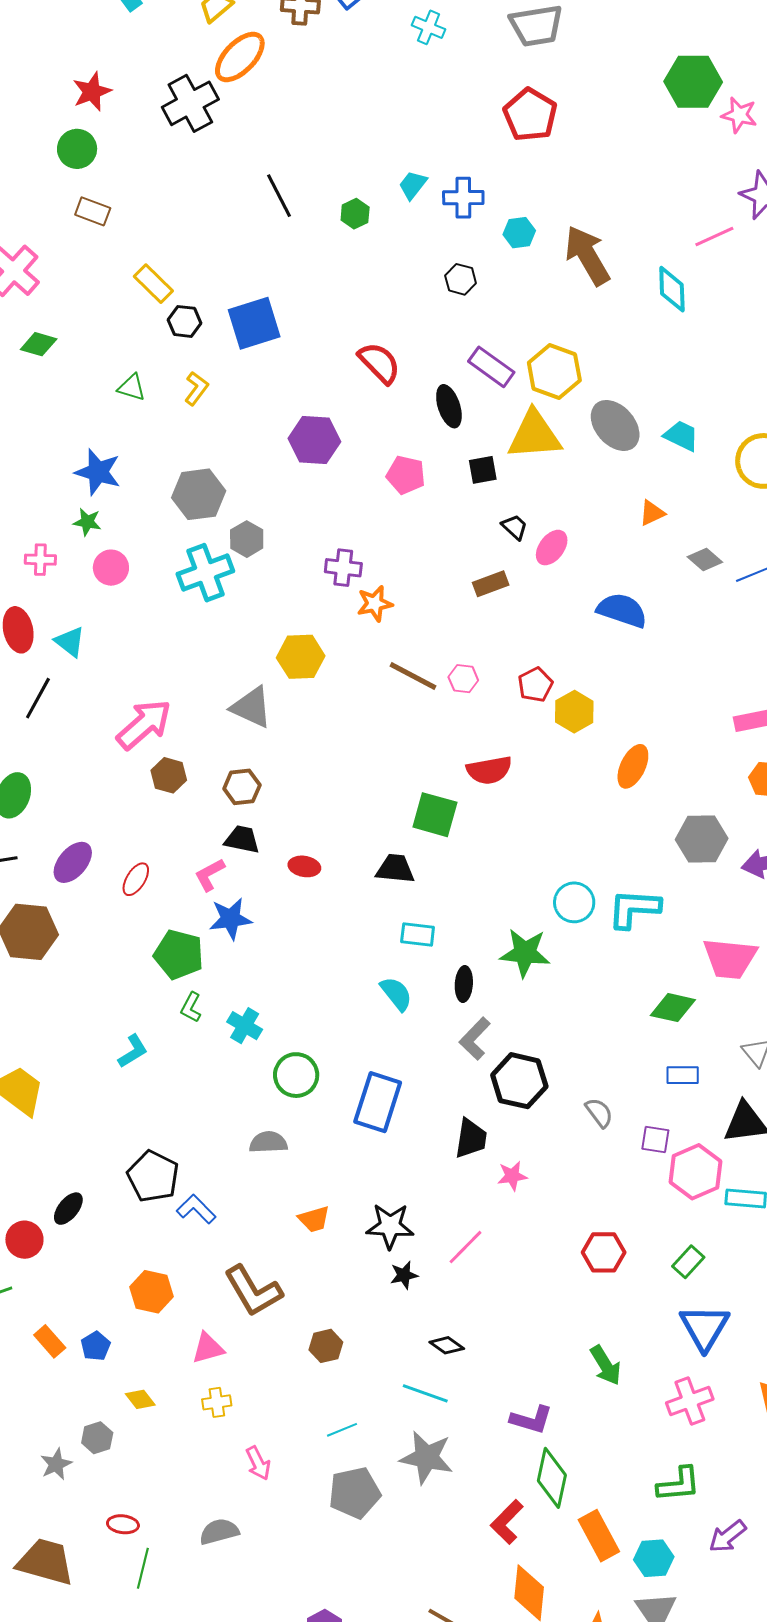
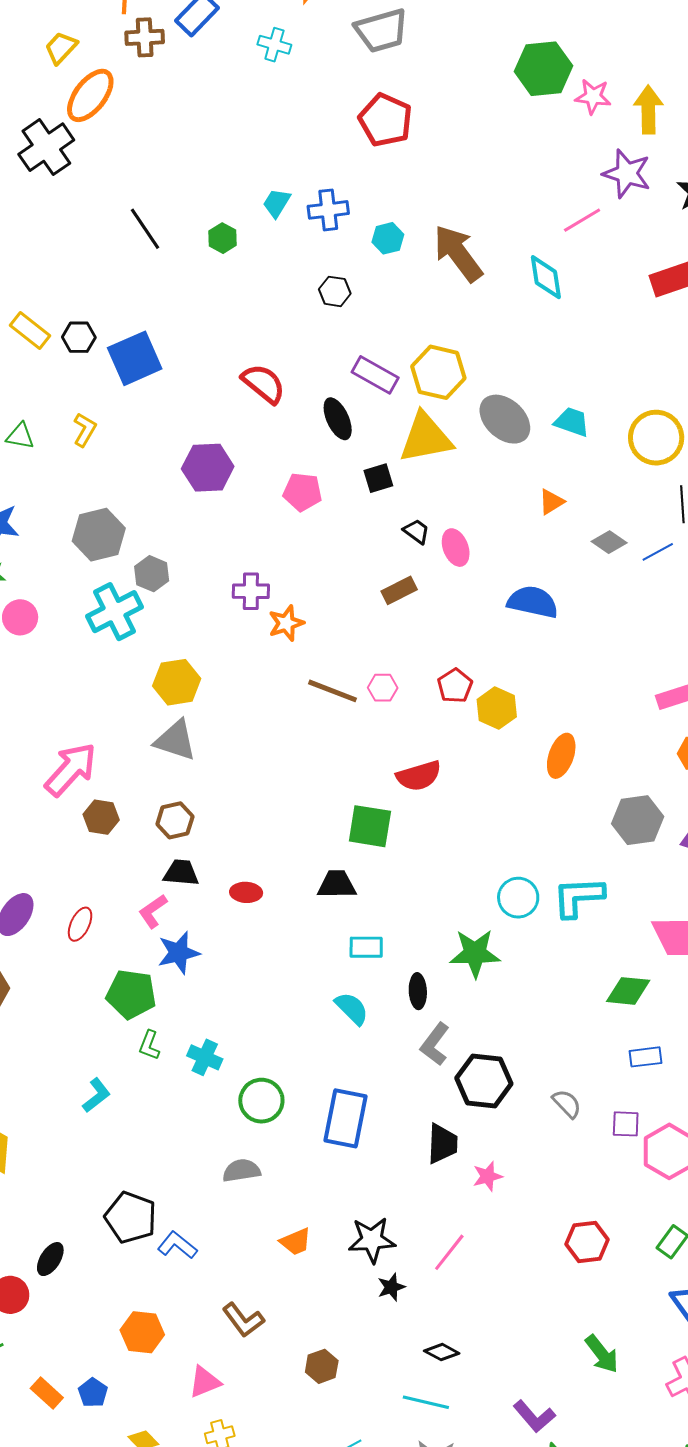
black hexagon: (184, 321) -> (79, 337), moved
pink ellipse: (552, 548) -> (456, 548), turned -51
yellow hexagon: (301, 657) -> (177, 682), moved
brown L-shape: (253, 1291) -> (243, 1320), size x0.7
purple L-shape: (531, 1420) -> (534, 1416), turned 39

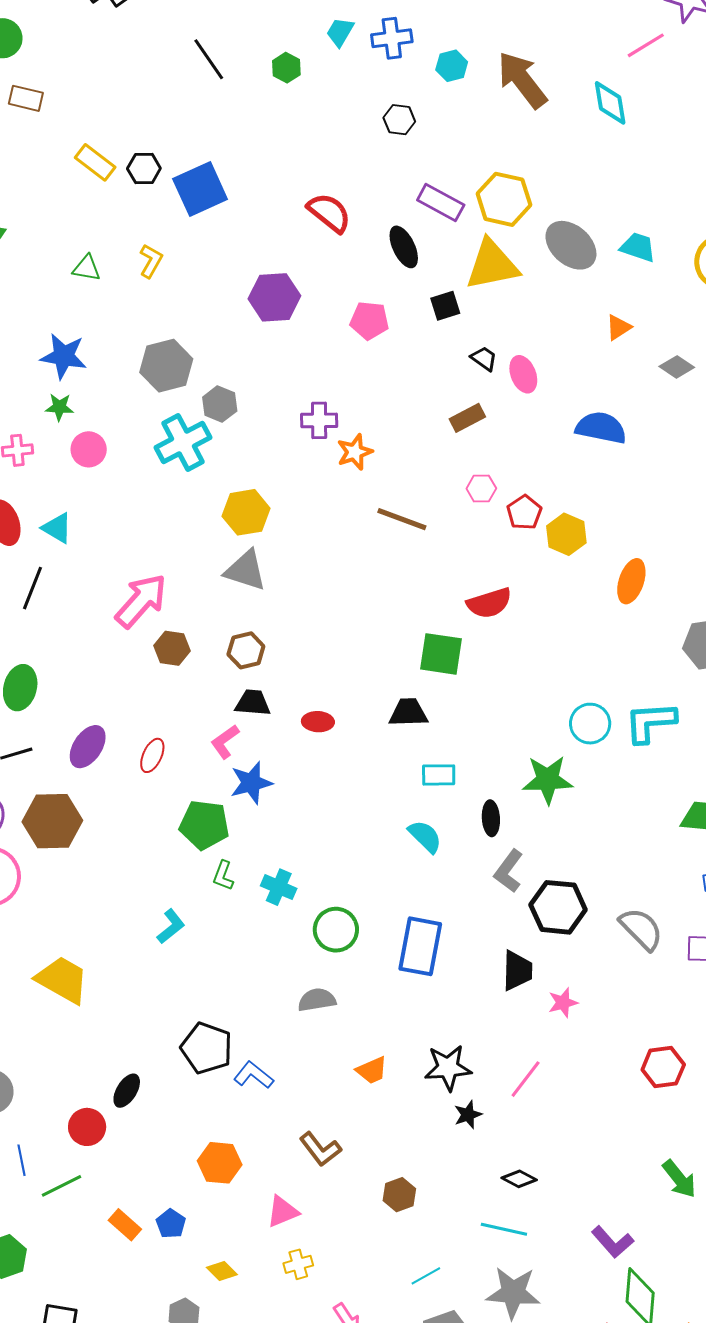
pink hexagon: (383, 688) -> (481, 489), moved
gray semicircle: (567, 1104) -> (641, 929), size x1.5

